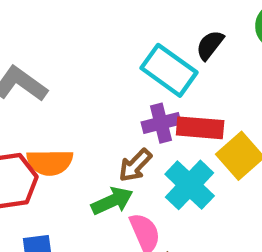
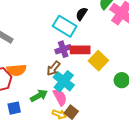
cyan cross: (190, 185) -> (64, 81), moved
green arrow: (112, 201) -> (39, 96), moved

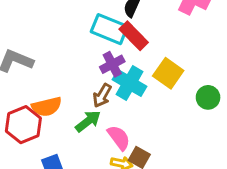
red rectangle: (80, 50) -> (134, 36), moved, turned 54
cyan cross: (64, 81) -> (129, 83), moved
green arrow: (39, 96) -> (88, 121), moved

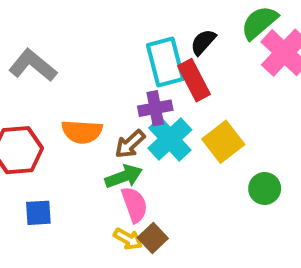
cyan rectangle: (109, 29) -> (165, 62), turned 36
orange semicircle: (47, 107) -> (82, 132), moved
green arrow: (88, 121) -> (124, 176), moved

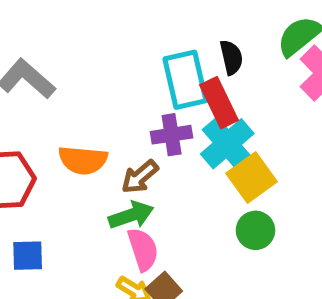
black semicircle: (203, 42) -> (231, 57), turned 124
cyan cross: (170, 139) -> (227, 144), moved
green circle: (265, 188) -> (255, 230), moved

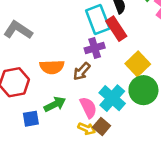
cyan cross: (227, 144) -> (112, 98), moved
green arrow: (131, 215) -> (55, 104), moved
green circle: (255, 230) -> (143, 90), size x1.5

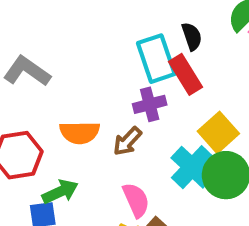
cyan cross: (112, 98) -> (192, 167), moved
green arrow: (55, 104) -> (60, 192), moved

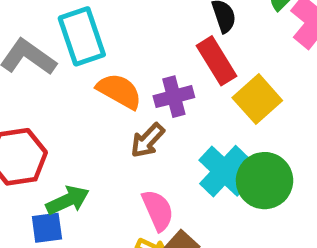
cyan rectangle: (156, 59) -> (82, 36), moved
yellow square: (218, 132) -> (257, 99), moved
orange semicircle: (80, 133) -> (119, 91), moved, turned -150

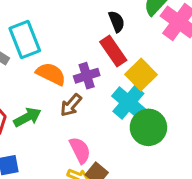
cyan cross: (224, 171) -> (128, 102), moved
green arrow: (68, 200) -> (27, 117), moved

